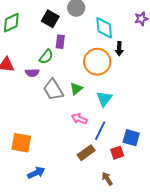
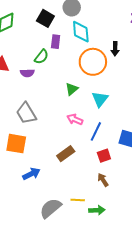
cyan diamond: (104, 28) -> (81, 32), moved
gray trapezoid: (53, 90) -> (26, 113), moved
brown rectangle: (86, 153) -> (66, 154), moved
red square: (117, 153) -> (104, 156), moved

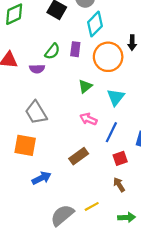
cyan diamond: (81, 32) -> (95, 24), turned 50
purple rectangle: (56, 42) -> (75, 49), moved
yellow line: (78, 200) -> (92, 206), turned -32
green arrow: (97, 210) -> (127, 217), moved

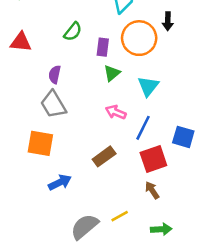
purple rectangle: (75, 49) -> (103, 47), moved
purple semicircle: (37, 69) -> (55, 74), moved, turned 104
red square: (120, 158) -> (153, 159), size x1.5

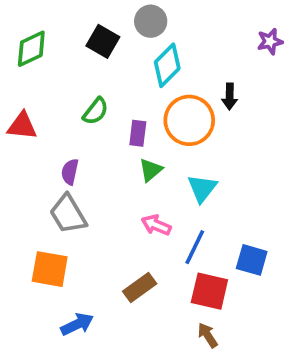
red square: (153, 159) -> (209, 291), turned 32

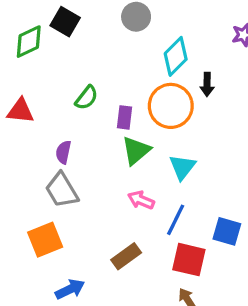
black square: (103, 41) -> (65, 22), moved
cyan diamond: (167, 65) -> (176, 56), moved
green triangle: (151, 170) -> (136, 151), size x1.4
orange square: (50, 269) -> (45, 240), turned -32

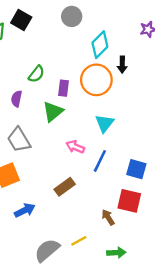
green triangle: (136, 151) -> (53, 112), moved
purple semicircle: (63, 152) -> (16, 99), moved
red square: (189, 260) -> (129, 201), moved

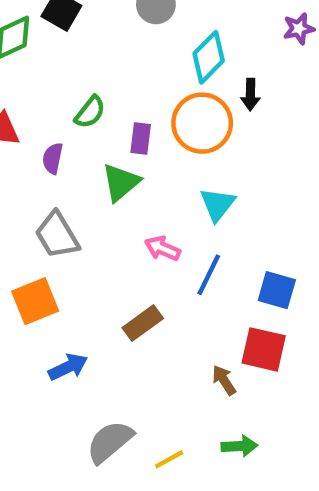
yellow line: (79, 241) -> (169, 459), moved

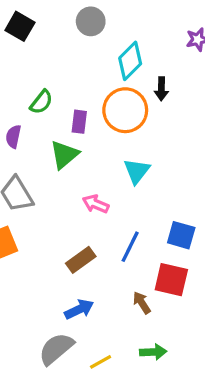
blue line: (209, 275) -> (130, 247), moved
blue arrow: (68, 367) -> (79, 309), moved

